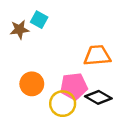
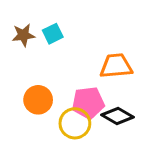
cyan square: (39, 20) -> (53, 34), moved, turned 35

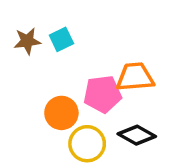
orange circle: (38, 100) -> (61, 113), moved
pink pentagon: (88, 103) -> (103, 94), moved

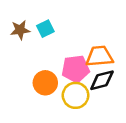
black diamond: (137, 135) -> (102, 80), moved, turned -44
yellow circle: (87, 144) -> (76, 95), moved

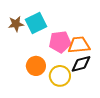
cyan square: (45, 29) -> (36, 23), size x1.5
pink pentagon: (76, 69) -> (60, 42), moved

